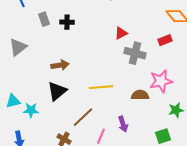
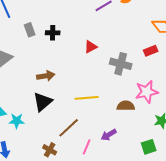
red triangle: (121, 33) -> (91, 47), moved
purple arrow: (123, 124) -> (109, 135), turned 77

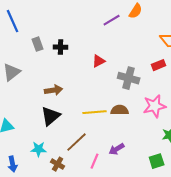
brown semicircle: (126, 106) -> (120, 110), moved
cyan star: (17, 121) -> (39, 149), moved

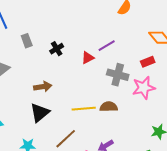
purple line: (112, 20) -> (107, 46), moved
black cross: (61, 47) -> (57, 49), moved, turned -32
pink star: (155, 106) -> (144, 88), moved

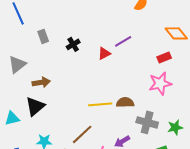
gray cross: (118, 75) -> (147, 122), moved
brown arrow: (43, 87) -> (41, 82), moved
black triangle: (40, 113) -> (35, 106), moved

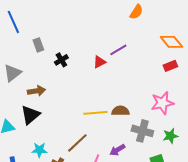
black cross: (73, 44) -> (61, 60), moved
red rectangle: (164, 57) -> (170, 66), moved
pink star: (160, 83) -> (162, 103), moved

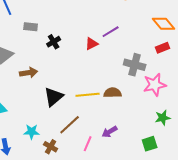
gray rectangle: (38, 45) -> (31, 27), turned -64
black triangle: (30, 115) -> (54, 97), moved
gray cross: (142, 131) -> (135, 65), moved

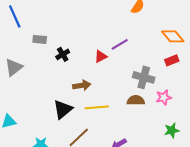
brown arrow: (29, 73) -> (82, 85), moved
pink star: (155, 85) -> (164, 97), size x0.7
brown semicircle: (113, 93) -> (136, 100), moved

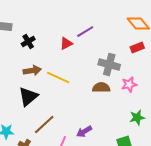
brown arrow: (82, 85) -> (32, 71), moved
yellow line: (97, 107) -> (58, 78), moved, turned 30

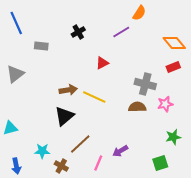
purple line: (85, 32) -> (121, 32), moved
black cross: (28, 42) -> (78, 32), moved

